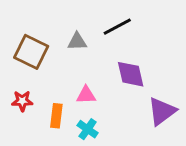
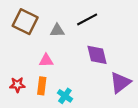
brown square: (31, 52) -> (25, 22), moved
pink triangle: (86, 95) -> (46, 60), moved
red star: (22, 101) -> (17, 85), moved

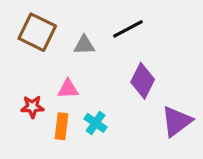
purple diamond: (97, 55) -> (143, 81), turned 40
red star: (17, 85) -> (32, 107), moved
cyan cross: (65, 96) -> (96, 123), moved

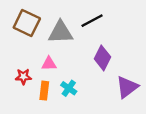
gray triangle: (84, 45) -> (61, 32), size x1.6

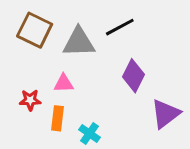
cyan cross: (69, 88) -> (89, 133), moved

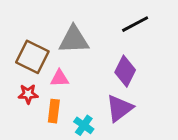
black line: (120, 27) -> (135, 24), moved
brown square: (35, 30) -> (32, 57), moved
purple triangle: (165, 114) -> (119, 108), moved

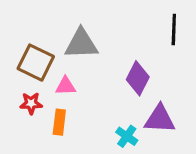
black line: (135, 24) -> (174, 30), moved, turned -60
purple triangle: (119, 108) -> (160, 119), moved, turned 40
cyan cross: (84, 125) -> (127, 136), moved

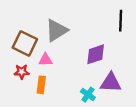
gray triangle: (81, 44) -> (56, 30), turned -30
purple diamond: (138, 78) -> (96, 54), turned 45

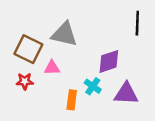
gray triangle: (56, 30) -> (64, 34), turned 45
orange rectangle: (41, 85) -> (72, 100), moved
cyan cross: (88, 95) -> (93, 86), moved

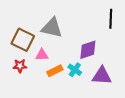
orange rectangle: (72, 100) -> (55, 71), moved, turned 56

